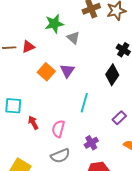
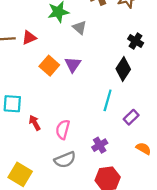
cyan line: (84, 103) -> (108, 100), moved

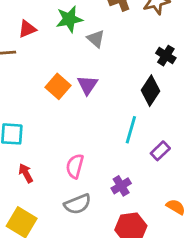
red triangle: (29, 38) -> (27, 29), moved
red arrow: (35, 123) -> (26, 173), moved
orange semicircle: (143, 149) -> (176, 207), moved

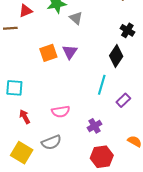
orange square: (58, 86) -> (48, 53), turned 30
pink semicircle: (75, 166) -> (61, 112), turned -114
gray semicircle: (78, 204) -> (51, 142), moved

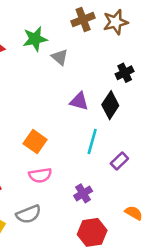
black cross: (127, 30) -> (125, 73), turned 32
purple triangle: (70, 52) -> (79, 101), moved, turned -49
orange square: (48, 53) -> (35, 142), moved, turned -36

